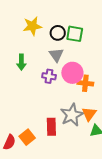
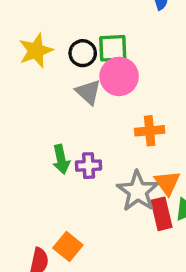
green arrow: (21, 62) -> (61, 159), moved
pink circle: (72, 73) -> (119, 76), moved
purple cross: (49, 76) -> (89, 166), moved
red rectangle: (51, 127) -> (161, 214), moved

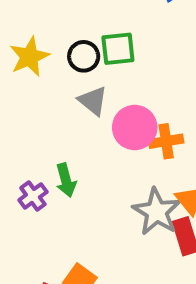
pink circle: (119, 76) -> (135, 127), moved
purple cross: (89, 166) -> (33, 196), moved, turned -30

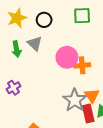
green square: (118, 49) -> (82, 16), moved
gray triangle: (93, 101) -> (35, 43), moved
green arrow: (66, 180) -> (16, 49), moved

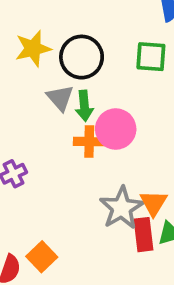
black circle: (44, 20) -> (82, 57), size x1.5
green arrow: (16, 49) -> (84, 106), moved
orange cross: (82, 65) -> (89, 142), moved

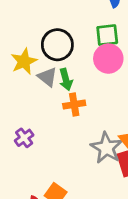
yellow star: (33, 49) -> (24, 61), moved
pink circle: (116, 129) -> (108, 59), moved

